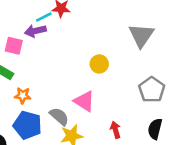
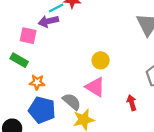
yellow circle: (99, 64) -> (101, 60), moved
red arrow: (115, 130) -> (132, 103), moved

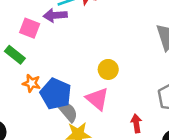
blue pentagon: (42, 110) -> (56, 94), moved

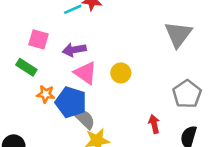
purple arrow: (55, 15) -> (74, 50), moved
pink triangle: (97, 99) -> (86, 73), moved

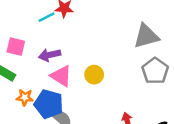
gray triangle: (178, 34) -> (146, 36), turned 40
gray pentagon: (187, 94) -> (155, 71), moved

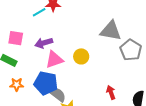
gray triangle: (146, 36) -> (111, 31), moved, turned 30
pink triangle: (61, 76) -> (54, 60), turned -48
orange star: (25, 97) -> (17, 84), moved

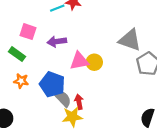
pink triangle: (54, 60) -> (79, 61), moved
red arrow: (111, 92) -> (79, 102), moved

